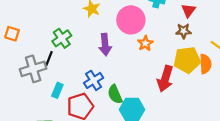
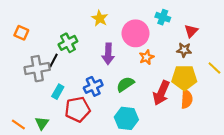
orange semicircle: (205, 64) -> (187, 99), moved
green semicircle: (115, 94) -> (125, 84), moved, turned 72

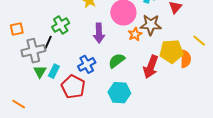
orange square: (21, 33) -> (17, 29), moved, turned -32
brown star: (184, 50) -> (151, 25), moved, size x1.5
orange semicircle: (187, 99) -> (186, 59), moved
red pentagon: (78, 109) -> (73, 87), turned -30
green triangle: (42, 123) -> (40, 72), moved

